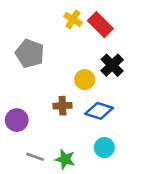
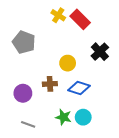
black cross: (112, 65) -> (100, 52), moved
purple circle: (17, 120) -> (23, 93), moved
green star: (65, 159) -> (63, 117), moved

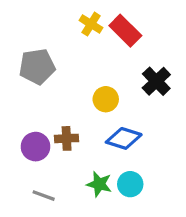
gray pentagon: (24, 42) -> (37, 67), turned -30
brown cross: (50, 84) -> (67, 138), moved

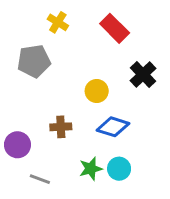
yellow cross: (91, 24) -> (58, 22), moved
purple circle: (35, 147) -> (17, 145), moved
green star: (99, 184) -> (91, 169), turned -30

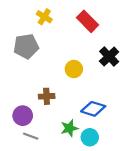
blue diamond: (113, 127) -> (93, 109), moved
purple circle: (17, 145) -> (23, 116), moved
cyan circle: (119, 169) -> (90, 137), moved

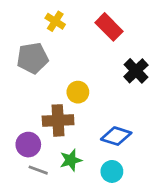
yellow circle: (74, 69) -> (78, 92), moved
brown cross: (47, 96) -> (58, 120), size x1.5
green star: (69, 128) -> (71, 160), moved

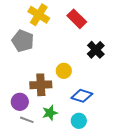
yellow cross: (55, 21) -> (39, 15), size x1.5
gray pentagon: (33, 58) -> (23, 41), turned 30
yellow circle: (78, 92) -> (64, 71), moved

